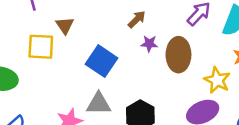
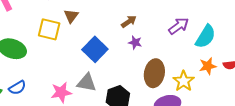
brown ellipse: (178, 55) -> (154, 73), moved

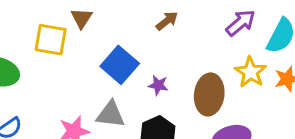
purple star: (135, 42) -> (158, 85), moved
yellow star: (184, 81) -> (251, 72), moved

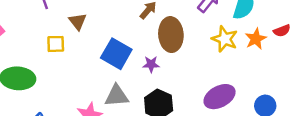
yellow square: (51, 40) -> (56, 44), size x0.7
brown ellipse: (209, 94) -> (171, 35), moved

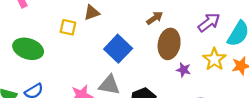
brown triangle: (78, 21) -> (92, 13), turned 35
purple star: (151, 64) -> (183, 70), moved

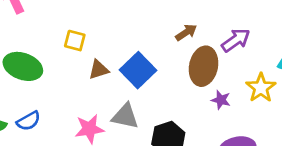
brown triangle: (92, 13) -> (99, 70), moved
purple arrow: (209, 22) -> (236, 40), moved

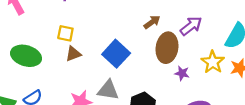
brown triangle: (99, 70) -> (73, 54), moved

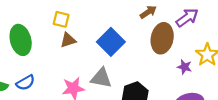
green ellipse: (26, 56) -> (21, 40), turned 56
purple star: (182, 73) -> (184, 67), moved

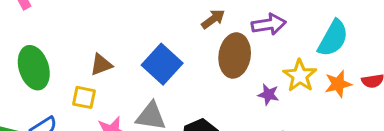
purple arrow: (187, 18) -> (269, 24), turned 30
yellow square: (61, 19) -> (84, 97), moved

